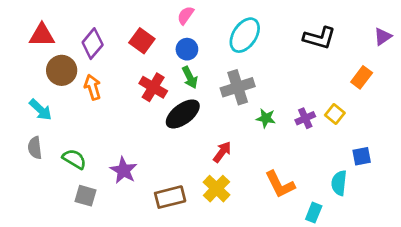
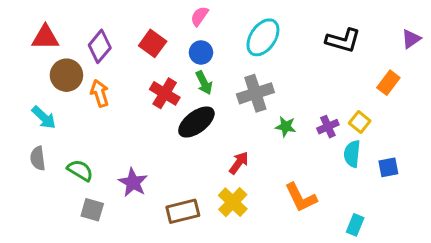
cyan semicircle: (339, 183) -> (352, 154), moved
cyan rectangle: (314, 213) -> (355, 225), moved

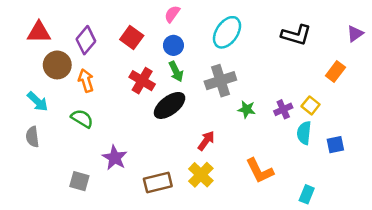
green semicircle: (80, 170) -> (82, 119), moved

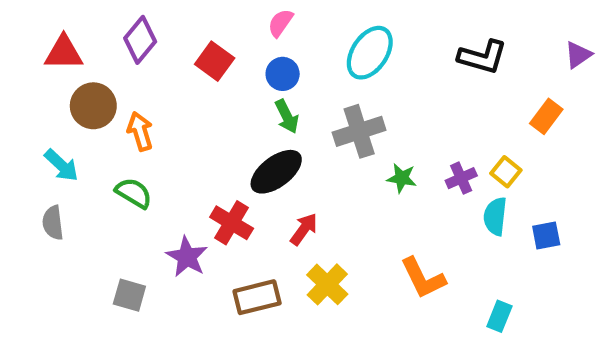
purple diamond: (86, 40) -> (140, 40), moved
red cross: (142, 81) -> (232, 223), moved
red arrow: (206, 141) -> (304, 229), moved

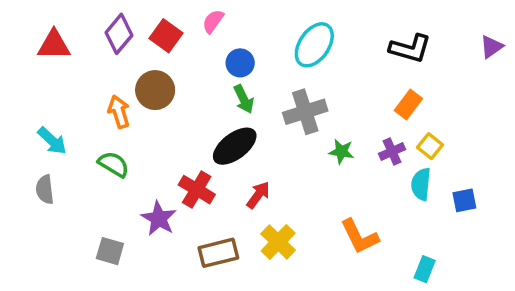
pink semicircle: (280, 23) -> (213, 21), moved
red square: (215, 61) -> (166, 36), moved
brown circle: (93, 106) -> (155, 90), moved
orange rectangle: (546, 116) -> (408, 105), moved

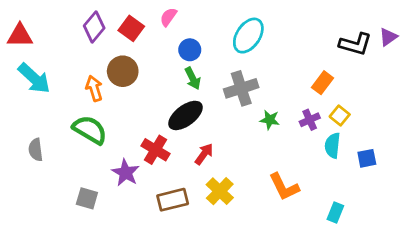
red triangle: (54, 45) -> (20, 36), moved
black L-shape: (410, 48) -> (355, 44), moved
cyan arrow: (52, 141) -> (34, 78), moved, size x1.4
green semicircle: (114, 164) -> (90, 130), size x1.4

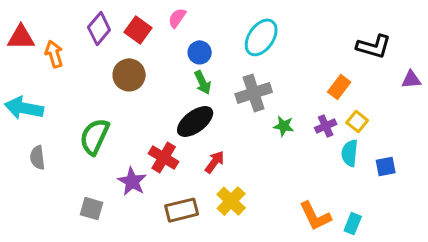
purple triangle: (388, 37) -> (411, 79), moved, turned 30
cyan arrow: (34, 78) -> (24, 108), moved, turned 148
orange arrow: (94, 88) -> (54, 54), moved
green semicircle: (90, 130) -> (95, 137), turned -96
orange L-shape: (284, 187) -> (315, 216), moved

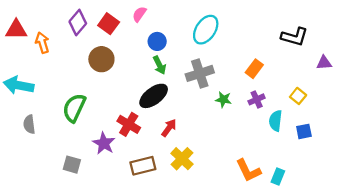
orange rectangle: (339, 87) -> (254, 69), moved
yellow square: (357, 122) -> (298, 96), moved

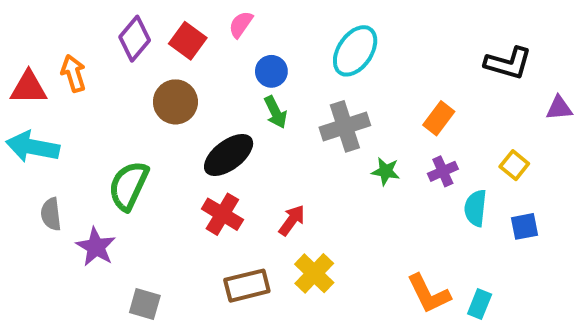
red triangle: (16, 30) -> (29, 88), moved
black ellipse: (154, 96) -> (229, 155), moved
purple star: (104, 143) -> (96, 247), moved
gray square: (72, 165) -> (145, 304), moved

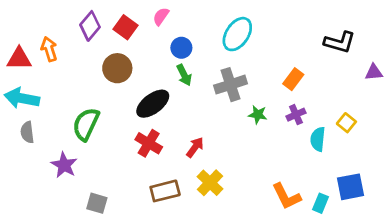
yellow square: (514, 165) -> (346, 123), moved
gray semicircle: (51, 214) -> (27, 132), moved
blue square: (524, 226) -> (351, 187), moved, size x1.5

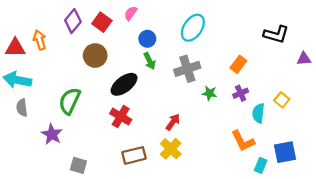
red arrow: (195, 147) -> (173, 122), moved
orange L-shape: (286, 196) -> (243, 141), moved

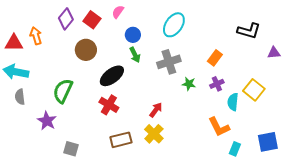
yellow square: (282, 100) -> (254, 90), size x1.5
blue square: (285, 152) -> (268, 142), moved

